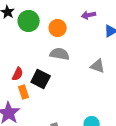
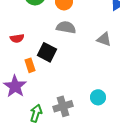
red semicircle: (18, 74) -> (17, 38), moved, turned 56

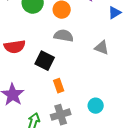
red semicircle: (17, 38) -> (15, 47), size x1.5
orange rectangle: (30, 65) -> (59, 86), moved

